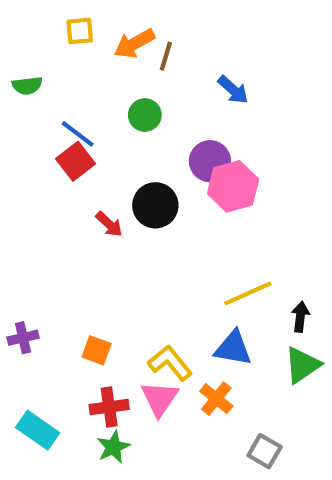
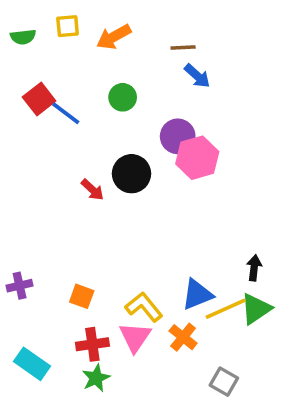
brown line: (166, 56) -> (183, 48), moved, turned 70
green semicircle: (27, 86) -> (23, 37), moved
red square: (76, 161) -> (39, 99), moved
yellow line: (248, 294) -> (226, 309), moved
blue triangle: (233, 348) -> (197, 295), turned -32

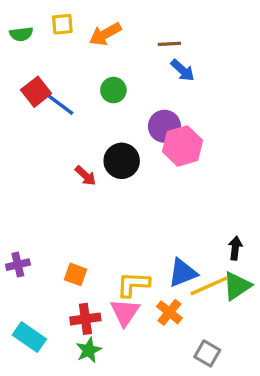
yellow L-shape: (144, 307) -> (133, 284), turned -48

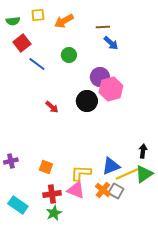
red square: (36, 92) -> (22, 43), moved
black circle: (122, 161) -> (87, 101), moved
pink triangle: (125, 312) -> (76, 190), turned -42
gray square: (207, 353) -> (116, 191), moved

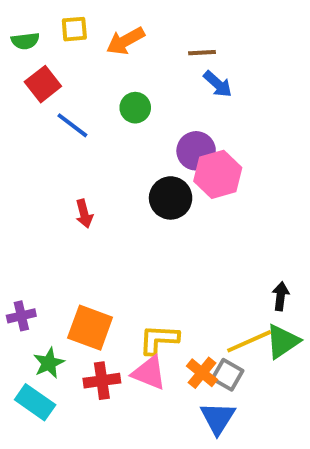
red arrow: (52, 107) -> (84, 214), moved, turned 32
blue triangle: (111, 166) -> (218, 418), moved, turned -36
orange square: (46, 167) -> (90, 328), size x1.6
green star: (54, 213) -> (49, 363), moved

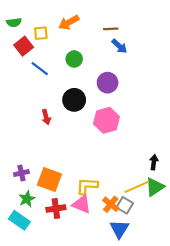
yellow square: (74, 29) -> (41, 33), moved
pink hexagon: (218, 174) -> (106, 120), moved
black circle: (171, 198) -> (74, 100), moved
purple cross: (21, 316) -> (21, 173), moved

